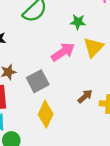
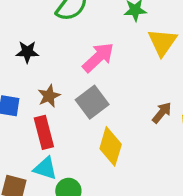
pink arrow: (63, 52) -> (98, 57), moved

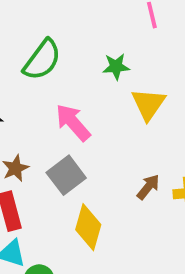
pink arrow: (98, 57) -> (73, 122), turned -88

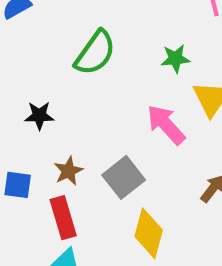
pink arrow: (73, 122) -> (166, 125), moved

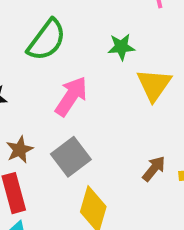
pink arrow: (166, 125) -> (71, 96), moved, turned 75

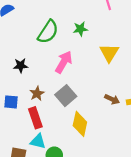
green star: (121, 47) -> (80, 29), moved
brown arrow: (154, 169) -> (112, 99), turned 80

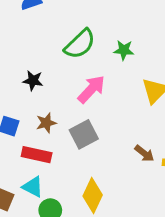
red rectangle: (35, 118) -> (37, 155), turned -72
yellow diamond: (80, 124) -> (93, 196), moved

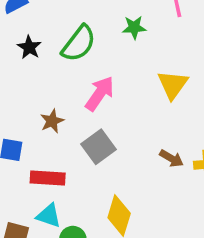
green star: (124, 50) -> (134, 27), moved
black star: (33, 81) -> (29, 47), moved, turned 30
brown star: (46, 123) -> (52, 121), moved

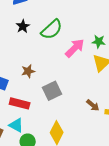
green star: (134, 27) -> (99, 41), moved
pink arrow: (100, 93) -> (75, 48), moved

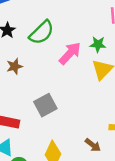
brown star: (28, 71) -> (15, 66), moved
brown arrow: (93, 105) -> (93, 145), moved

